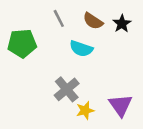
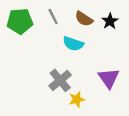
green pentagon: (22, 43) -> (20, 21), moved
purple triangle: (121, 105) -> (109, 78), moved

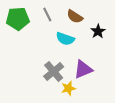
black star: (110, 21) -> (98, 31), moved
purple triangle: (109, 78) -> (83, 69), moved, turned 42

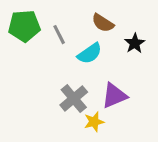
gray line: (47, 14) -> (59, 35), moved
cyan semicircle: (65, 39) -> (90, 53), turned -54

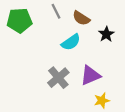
gray line: (59, 35) -> (56, 11), moved
yellow star: (94, 122) -> (102, 101), moved

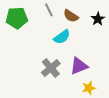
black star: (106, 34) -> (98, 19), moved

